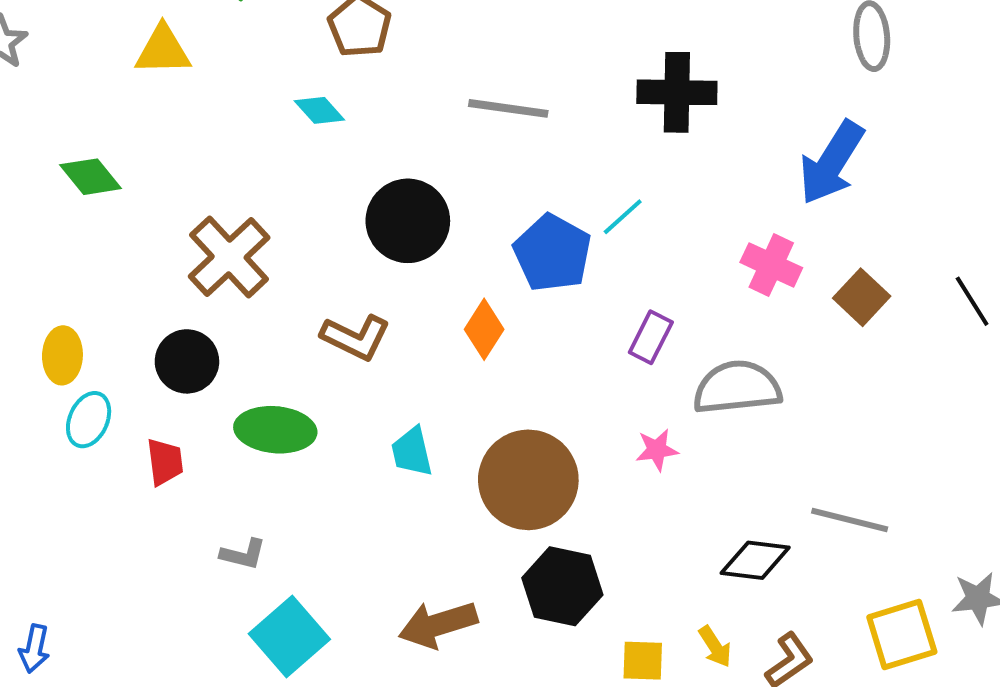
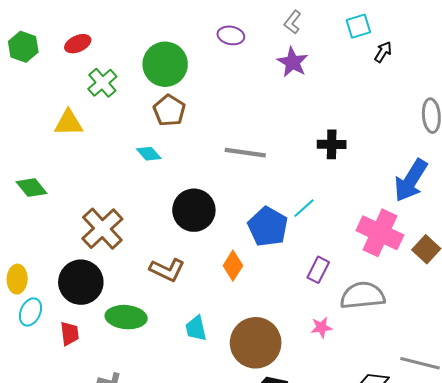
black cross: (677, 92) -> (332, 144), size x0.7
pink cross: (771, 265) -> (380, 233), size x1.5
black circle: (187, 361) -> (81, 282), size x1.4

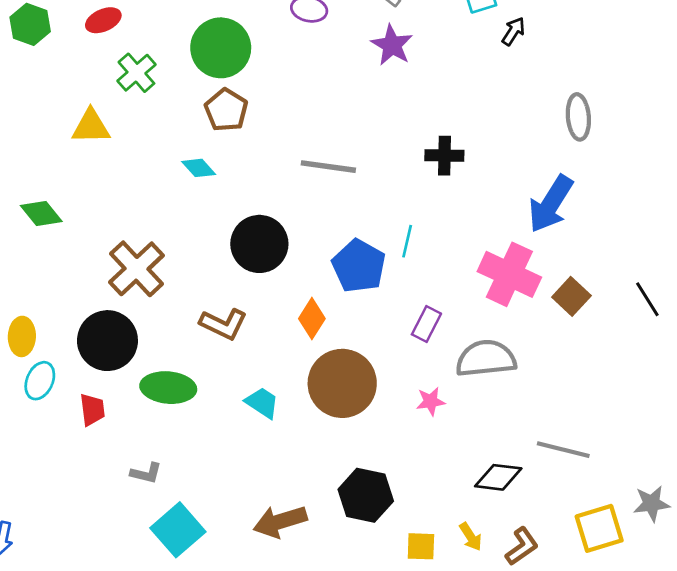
cyan line: (304, 208) -> (407, 241), turned -35
cyan trapezoid: (196, 328) -> (262, 403), turned 136
brown circle: (256, 343) -> (342, 383), moved

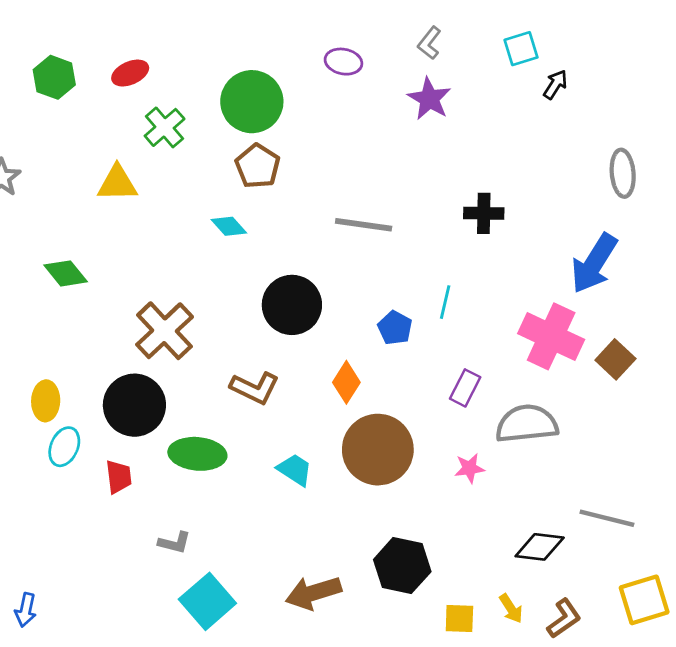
blue pentagon: (359, 266) -> (395, 328), size x0.6

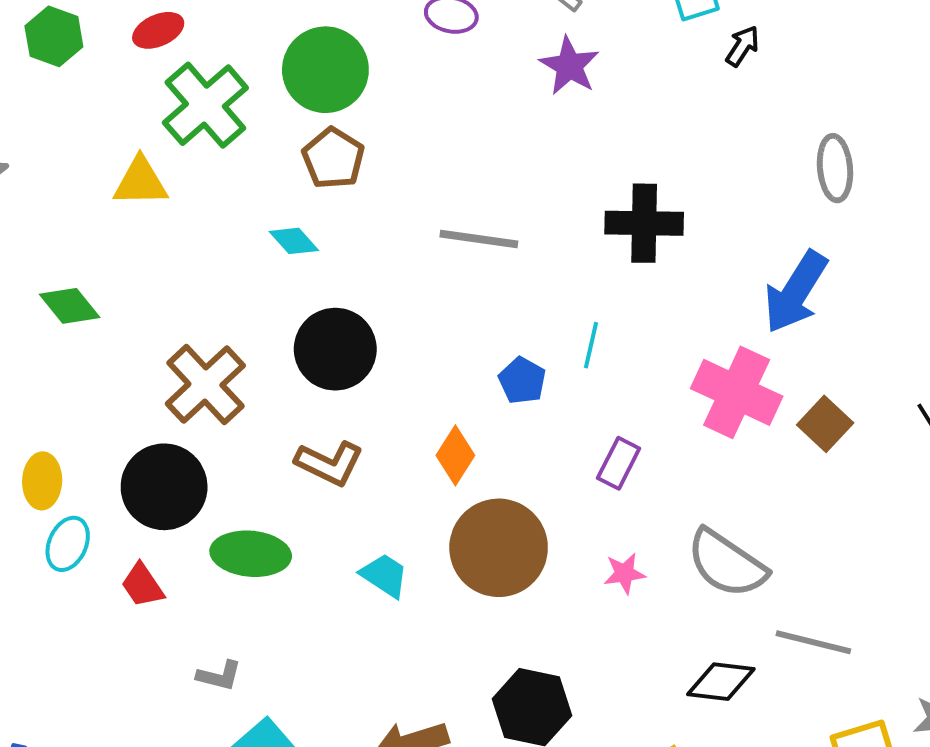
green cross: (165, 127) -> (205, 105), size x1.5
black cross: (484, 213) -> (644, 223), size x1.4
black circle: (292, 305) -> (335, 349), moved
gray semicircle: (527, 424) -> (727, 564), moved, turned -140
red trapezoid: (119, 477) -> (142, 585), turned 153

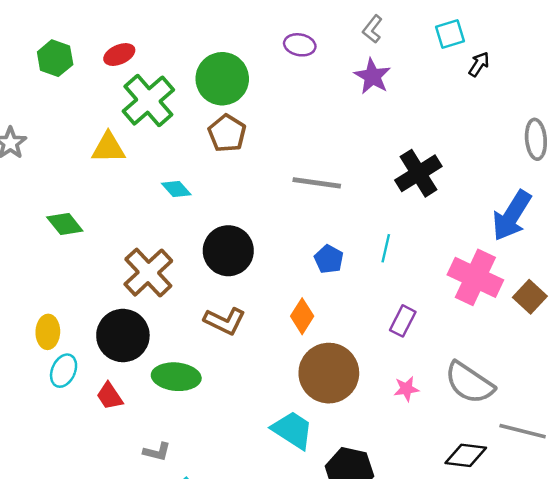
black cross: (644, 223) -> (418, 173), turned -33
cyan diamond: (294, 241) -> (176, 189), moved
blue pentagon: (522, 381) -> (329, 259), moved
cyan trapezoid: (384, 575) -> (292, 430), moved, size x1.4

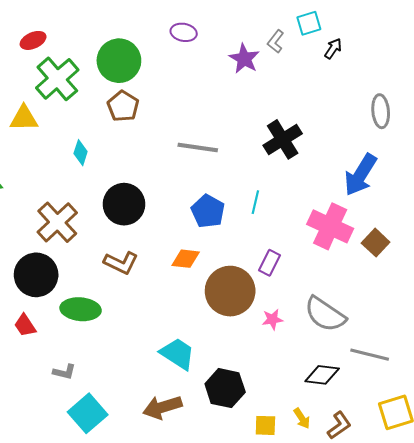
gray L-shape: (372, 29) -> (276, 41), moved
cyan diamond: (176, 189) -> (81, 153), turned 60
blue pentagon: (329, 259) -> (208, 211), size x1.4
orange diamond: (302, 316) -> (186, 259), turned 64
brown circle: (329, 373) -> (230, 291), moved

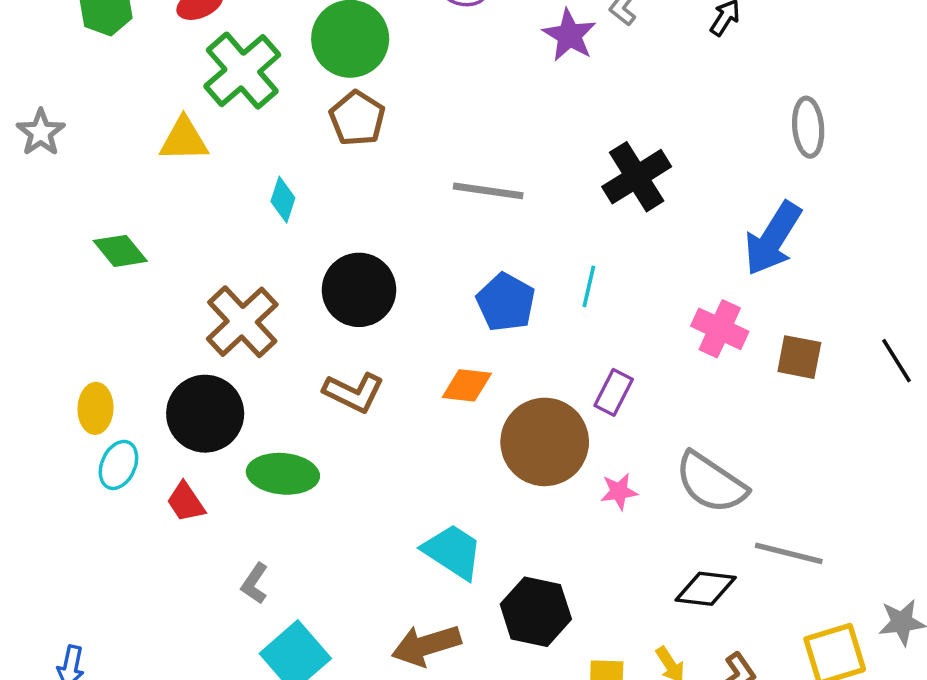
pink cross: (330, 226) -> (720, 329), size x0.7
brown square: (376, 243) -> (799, 357), turned -32
gray L-shape: (64, 372) -> (255, 583), turned 110

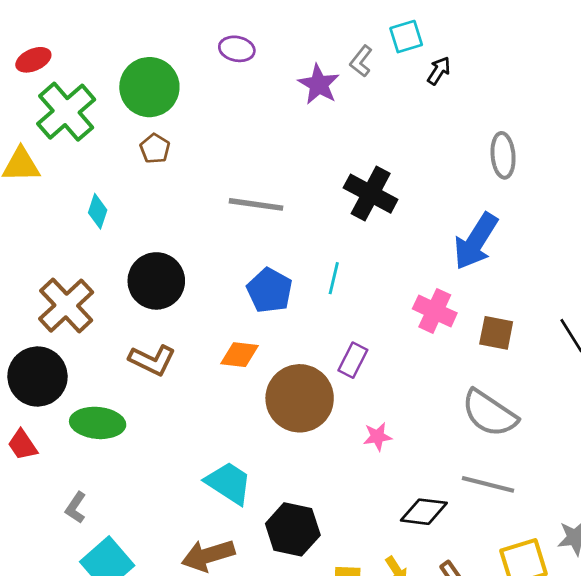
brown pentagon: (357, 118) -> (155, 149), size x0.7
black cross: (637, 177) -> (371, 194), turned -30
gray semicircle: (711, 483) -> (489, 413), moved
pink star: (619, 491) -> (377, 437), moved

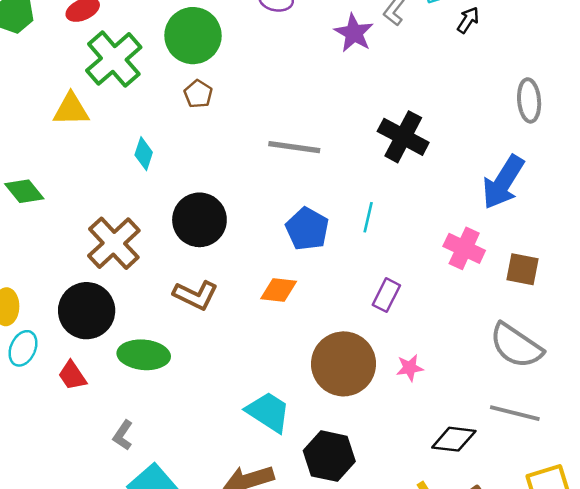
brown circle: (300, 398) -> (344, 364), moved

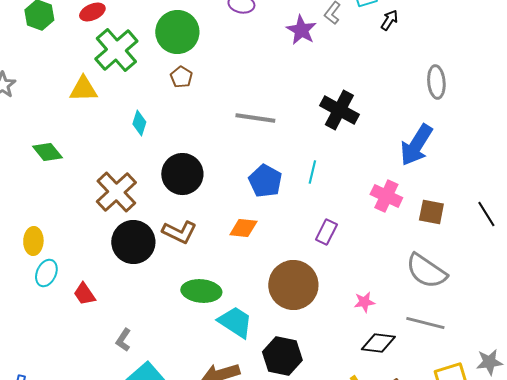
black circle: (87, 311) -> (133, 242), moved
green ellipse: (144, 355) -> (201, 291), moved
pink star: (410, 368) -> (364, 302), moved

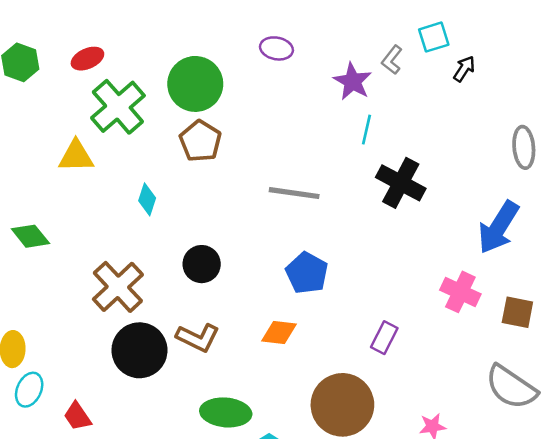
brown pentagon: (181, 77) -> (200, 141), size x1.5
cyan line: (312, 172) -> (367, 130), moved
black circle: (182, 174) -> (202, 264), size x0.7

